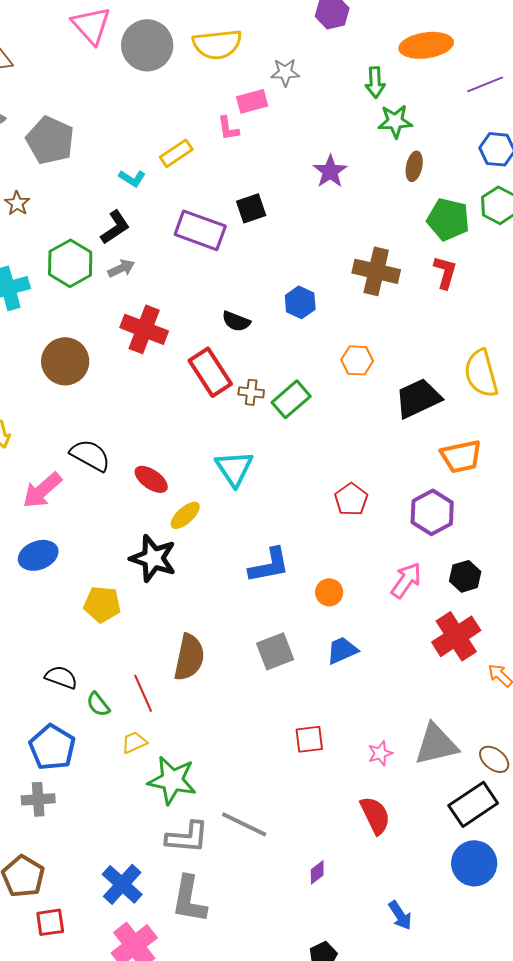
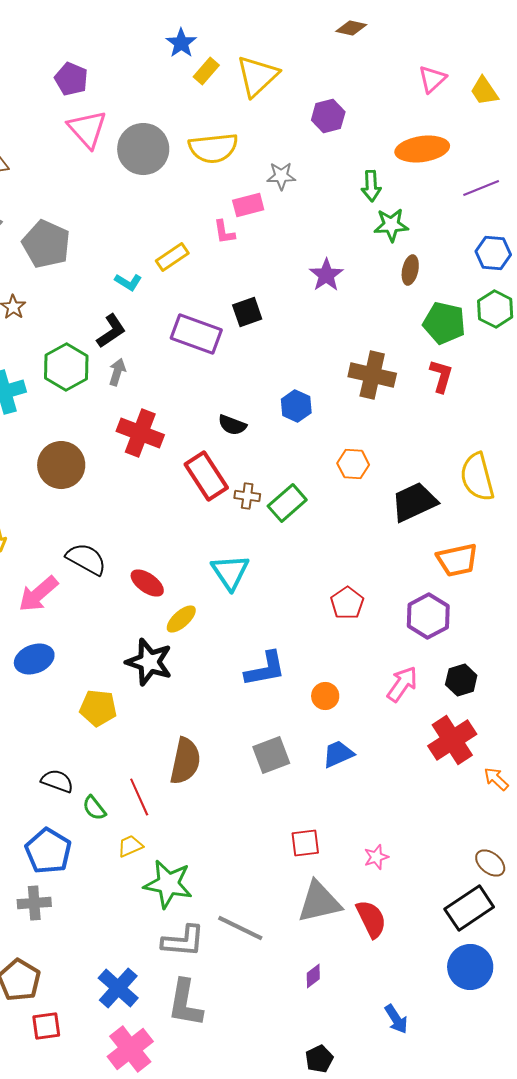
gray arrow: (121, 268) -> (117, 372), turned -48
gray triangle: (436, 744) -> (319, 902), moved

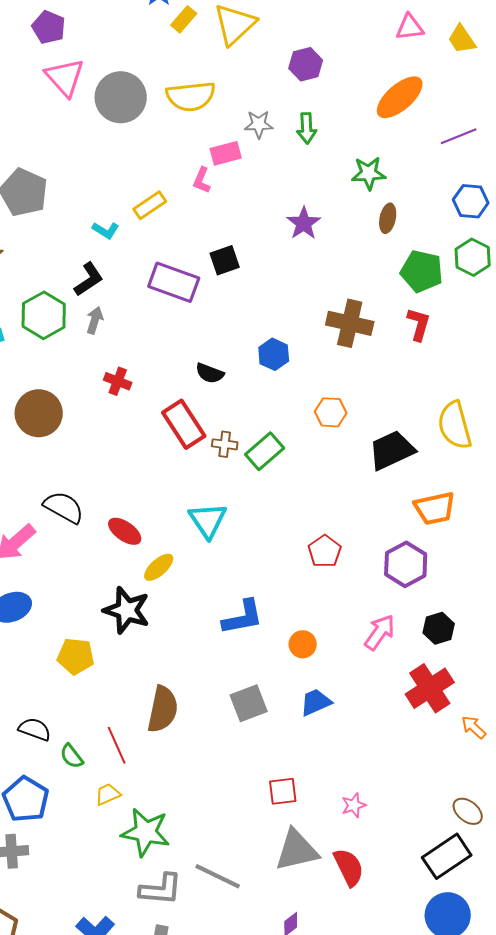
pink triangle: (432, 79) -> (410, 27), turned 36
orange ellipse: (422, 149) -> (400, 97), turned -33
green arrow: (371, 186) -> (307, 128), moved
pink L-shape: (224, 232) -> (202, 180), turned 32
red cross: (140, 433) -> (118, 381), size x0.6

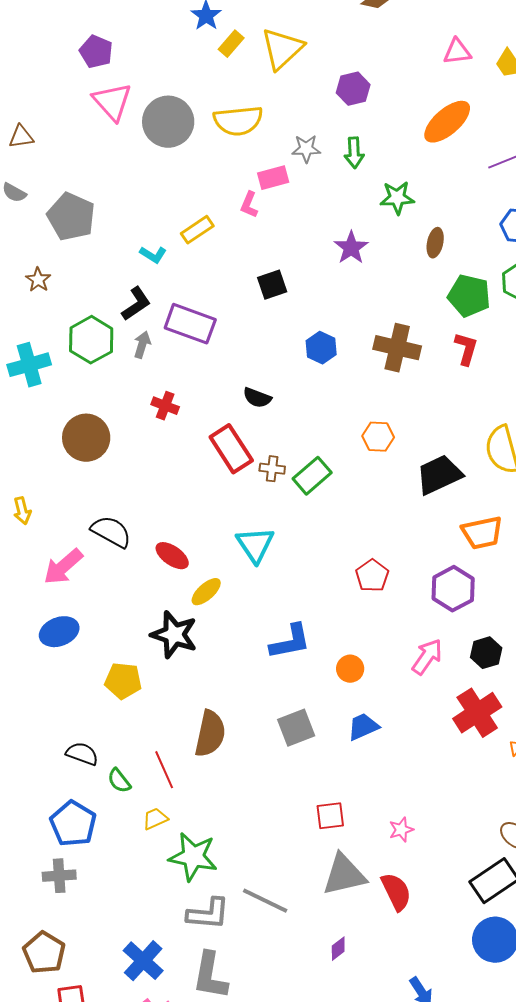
green star: (369, 173) -> (397, 198), moved
purple rectangle: (174, 282) -> (190, 324), moved
blue hexagon: (274, 354) -> (321, 348), moved

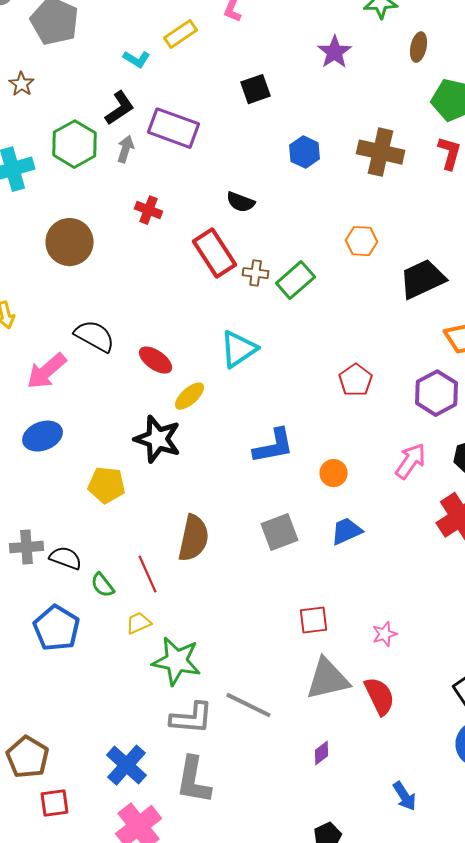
cyan triangle: (255, 545) -> (239, 349), turned 30
gray cross: (59, 876) -> (27, 547), moved

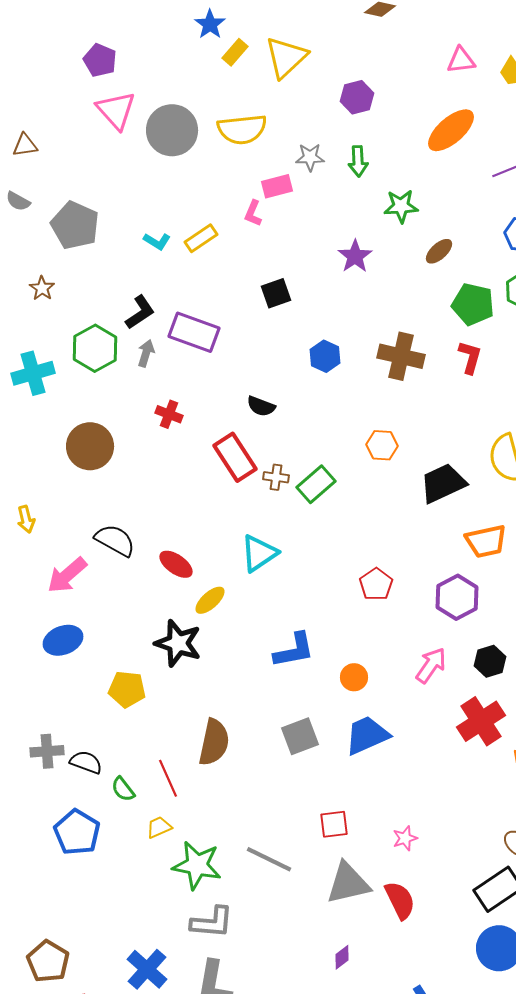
brown ellipse: (419, 47) -> (439, 251), turned 36
cyan L-shape: (137, 59) -> (157, 241), moved
blue trapezoid: (347, 531) -> (367, 735), size x1.4
gray line: (249, 705) -> (269, 859), moved

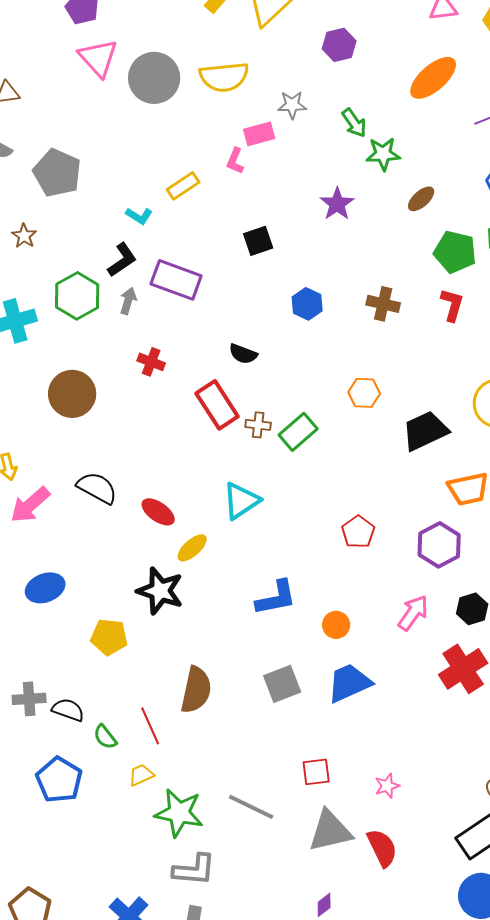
green arrow: (358, 161) -> (354, 123), moved, turned -32
cyan L-shape: (157, 241) -> (139, 216), moved
brown cross: (401, 356) -> (383, 304), size x0.7
pink arrow: (67, 575) -> (30, 505), moved

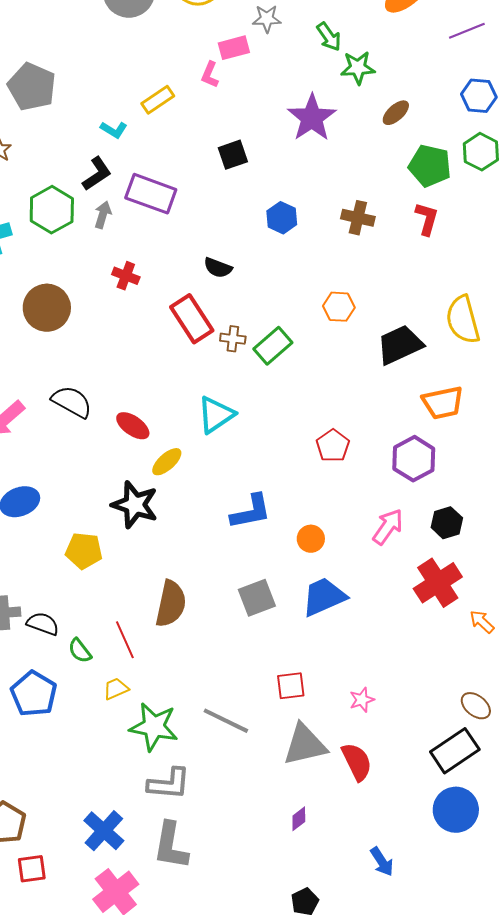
purple star: (337, 204) -> (312, 118), size x1.4

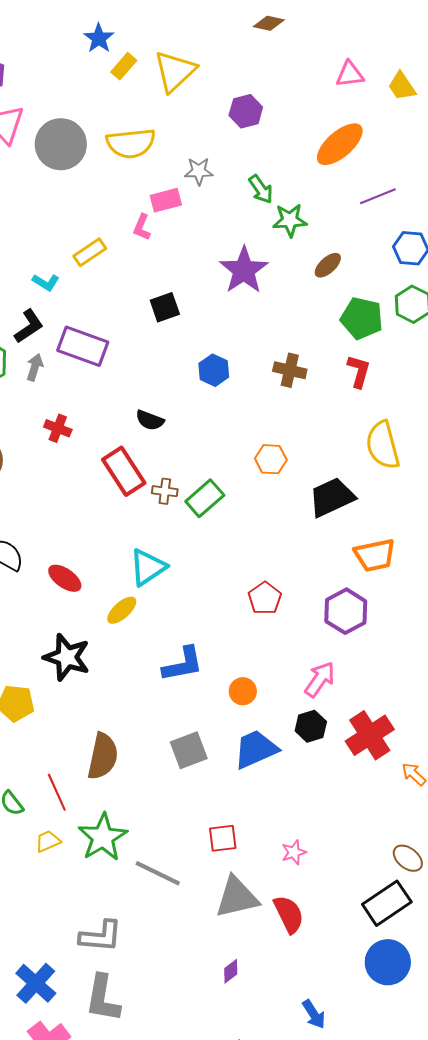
purple line: (467, 31) -> (378, 196), moved
yellow semicircle: (463, 320) -> (383, 445), moved
yellow ellipse: (167, 462) -> (122, 610), moved
black hexagon: (447, 523) -> (311, 726), moved
green star: (154, 727) -> (103, 837), moved, turned 30

